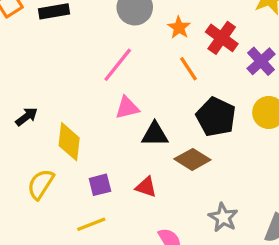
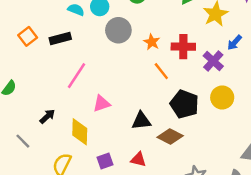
red cross: (222, 38) -> (183, 47), turned -30
pink line: (118, 65) -> (76, 76), moved
pink triangle: (127, 108) -> (102, 104), moved

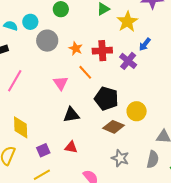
yellow circle: (222, 97) -> (137, 111), moved
pink triangle: (102, 104) -> (61, 83), moved, turned -42
brown diamond: (170, 136) -> (114, 127), moved

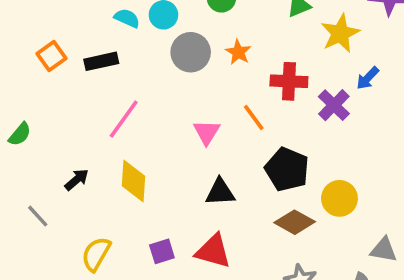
orange star: (76, 48) -> (238, 52), moved
yellow diamond: (21, 127) -> (133, 181), moved
red triangle: (71, 147) -> (213, 251), size x1.5

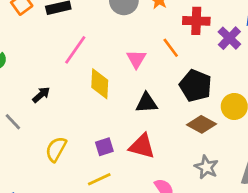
yellow diamond: (133, 181) -> (100, 84), moved

